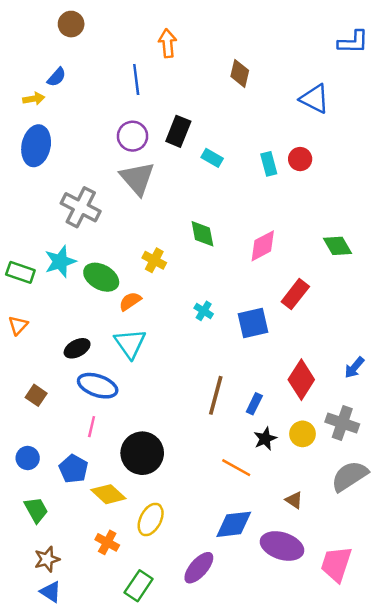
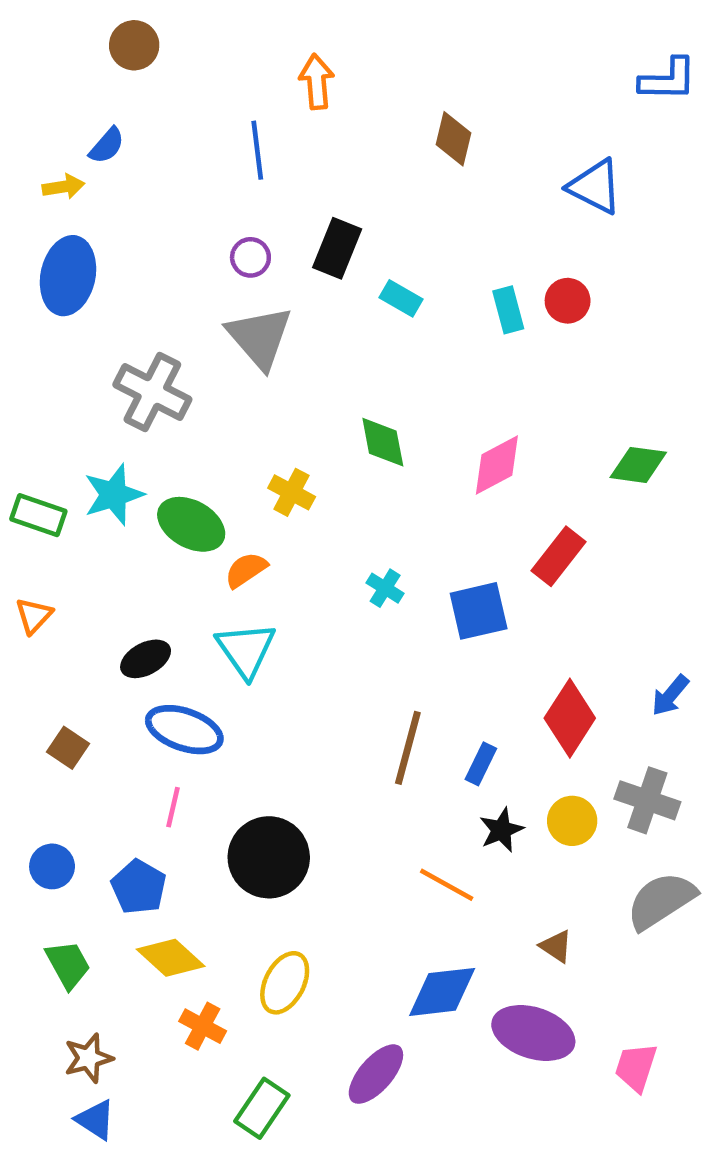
purple circle: (133, 136) -> (250, 257), size x0.7
green diamond: (337, 246) -> (638, 465), turned -52
yellow diamond: (108, 494) -> (171, 958), moved
pink trapezoid: (336, 564) -> (636, 1067), size x0.7

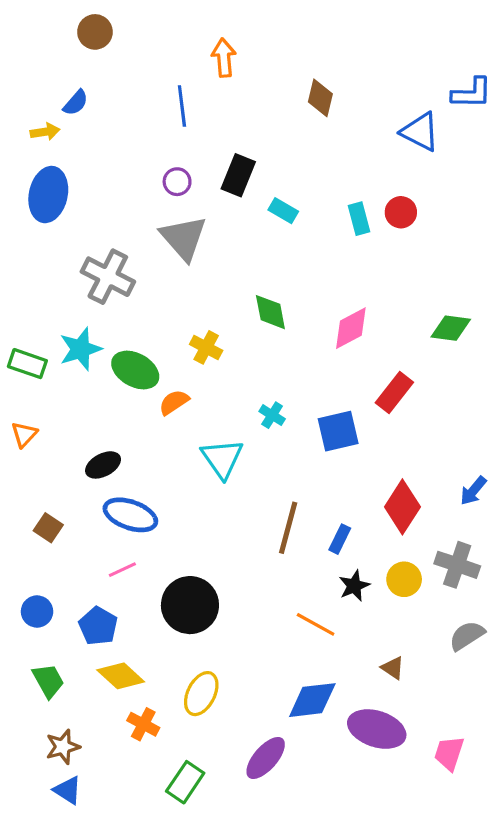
blue L-shape: (668, 79) -> (472, 93), moved
cyan triangle: (246, 650) -> (222, 459), moved
pink line: (173, 807) -> (122, 570), turned 52
gray semicircle: (661, 901) -> (467, 636), size x0.7

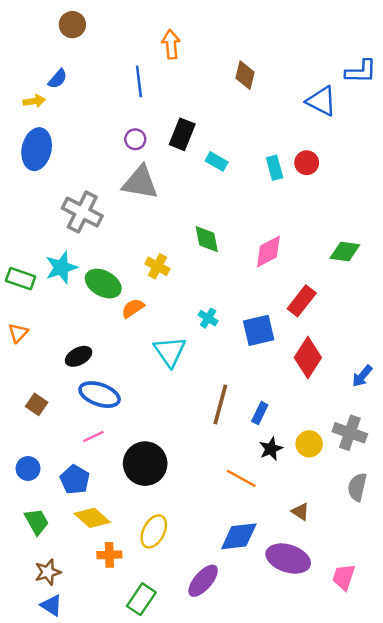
gray triangle: (184, 238) -> (140, 182), turned -39
red diamond: (402, 507) -> (308, 358), moved
gray semicircle: (467, 636) -> (357, 487), turned -44
orange cross: (143, 724) -> (109, 555), turned -30

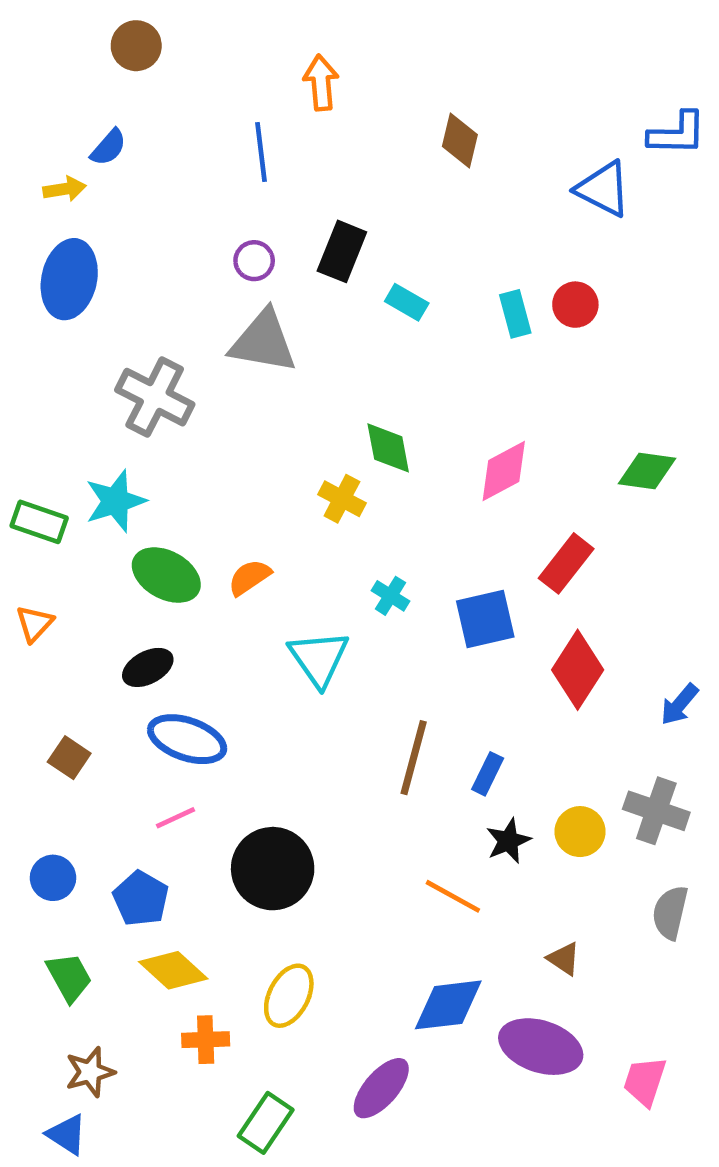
yellow cross: (157, 266) -> (342, 499), moved
green ellipse: (103, 284) -> (166, 575), moved
blue triangle: (51, 605) -> (67, 1134), moved

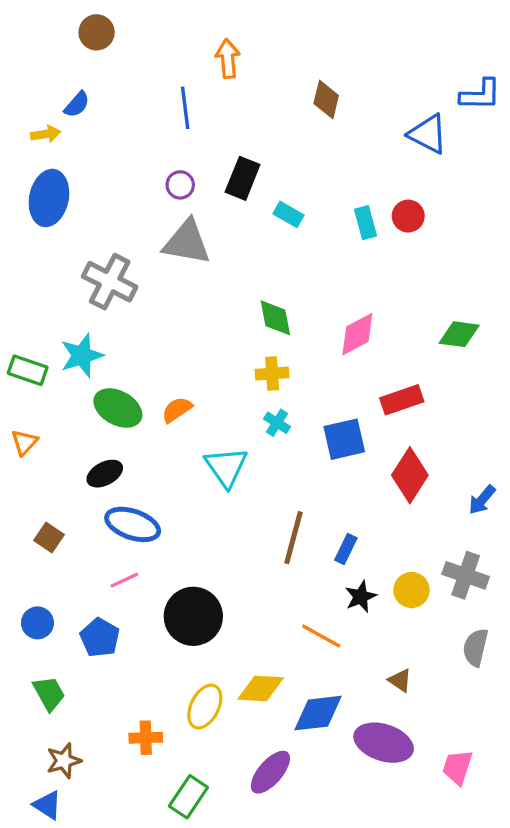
yellow cross: (342, 499) -> (272, 374), moved, turned -32
red rectangle: (566, 563) -> (402, 400), turned 33
yellow diamond: (173, 970) -> (261, 688), moved, turned -39

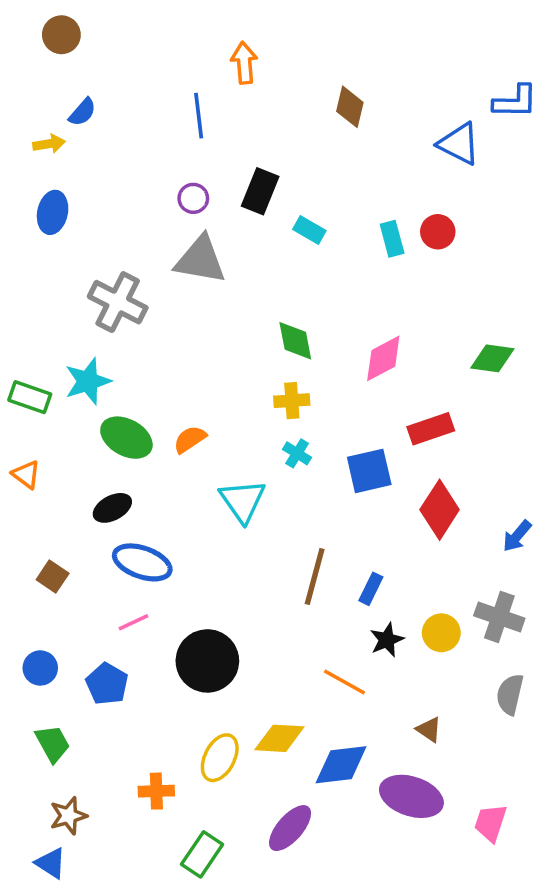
brown circle: (97, 32) -> (61, 35), moved
blue ellipse: (49, 198) -> (53, 212), size x0.7
orange triangle: (24, 442) -> (26, 474), turned -36

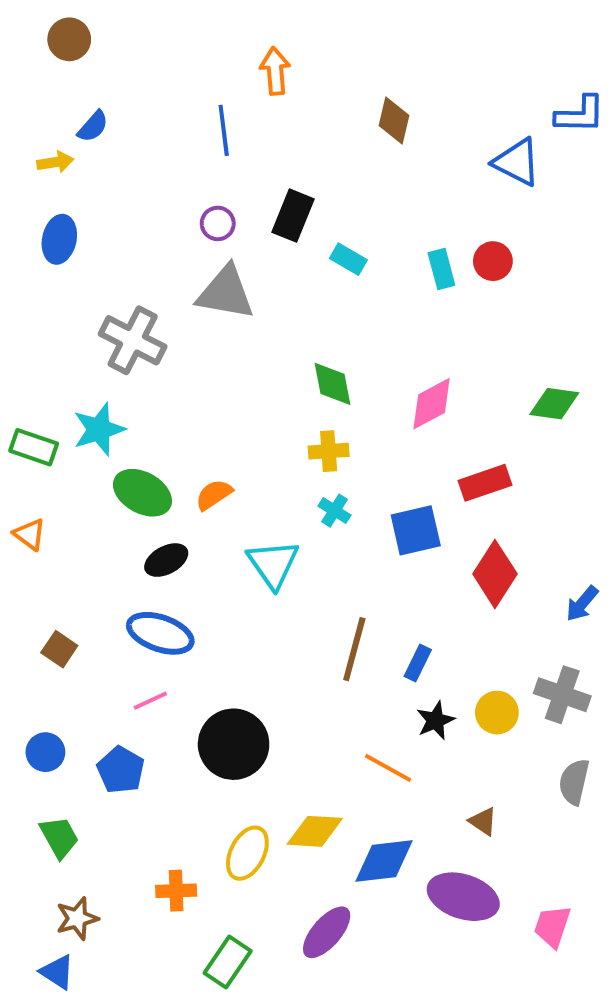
black ellipse: (112, 508) -> (166, 560), moved

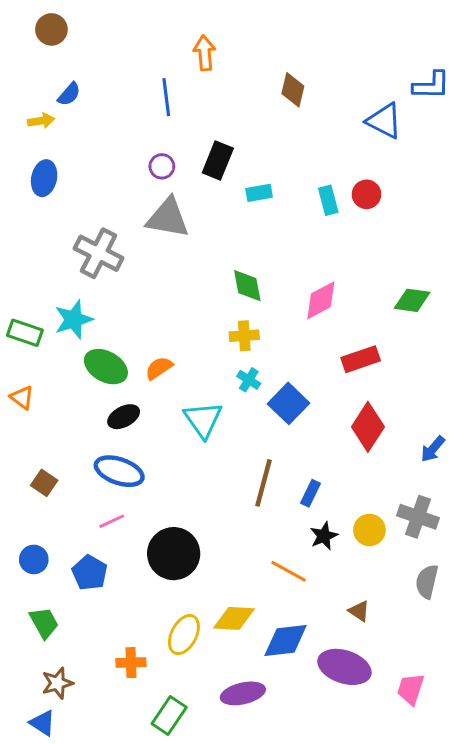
cyan rectangle: (348, 259) -> (259, 193), turned -40
blue square: (416, 530) -> (288, 403), moved, turned -33
purple ellipse: (327, 932) -> (243, 693), turned 36

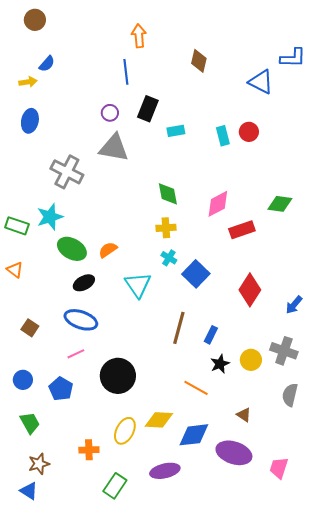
blue line: (166, 97) -> (126, 72), moved
red rectangle: (361, 359) -> (242, 230), moved

